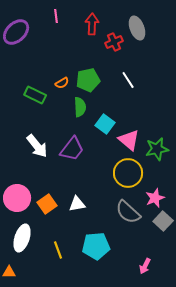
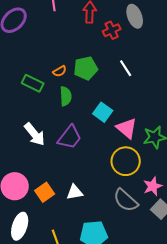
green semicircle: (80, 107) -> (66, 96), moved

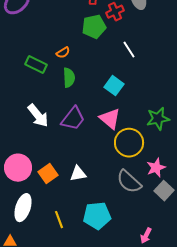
green pentagon: (86, 68) -> (94, 27), moved
cyan square: (103, 112) -> (114, 86), moved
pink triangle: (127, 128) -> (110, 119), moved

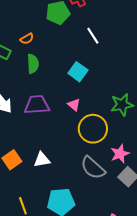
purple trapezoid: (73, 119) -> (37, 105), turned -132
pink triangle: (110, 119) -> (74, 105), size x0.6

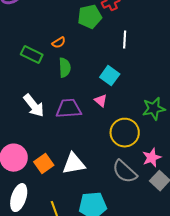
white line: (93, 36) -> (125, 40), turned 36
pink triangle: (74, 105) -> (101, 101), moved
white triangle: (42, 160) -> (74, 164), size x1.4

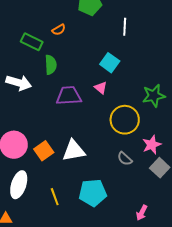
green semicircle: (65, 68) -> (51, 65), moved
white arrow: (34, 106) -> (19, 83), moved, turned -35
gray semicircle: (125, 172) -> (125, 159), size x0.6

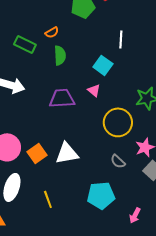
white line: (125, 27) -> (121, 39), moved
green semicircle: (51, 65) -> (60, 55), moved
cyan pentagon: (93, 193) -> (101, 195), moved

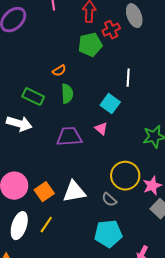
green rectangle: (25, 44) -> (33, 97), moved
yellow circle: (118, 122) -> (125, 176), moved
gray semicircle: (118, 161) -> (109, 200), moved
yellow line: (48, 199) -> (46, 225), moved, turned 54

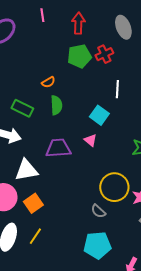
red cross: (111, 30) -> (104, 54), moved
white triangle: (74, 192) -> (26, 170), moved

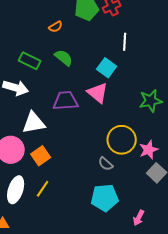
orange semicircle: (48, 82) -> (56, 27), moved
green semicircle: (56, 105) -> (64, 58), turned -48
pink triangle: (90, 140) -> (98, 93), size x1.6

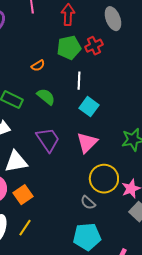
white line: (125, 42) -> (79, 81), moved
pink triangle: (98, 93) -> (87, 143), moved, turned 35
purple trapezoid: (66, 101) -> (48, 140), turned 60

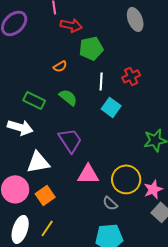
red arrow: (68, 15) -> (71, 25), moved, turned 100
red cross: (94, 46) -> (131, 76), moved
pink triangle: (87, 143) -> (88, 174), moved, turned 45

